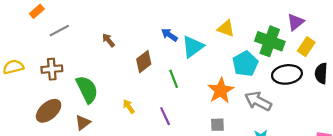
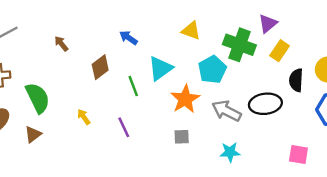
cyan triangle: (193, 47) -> (160, 68), moved
black ellipse: (287, 74) -> (265, 104), moved

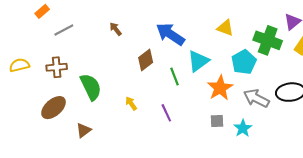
blue arrow: (129, 38) -> (170, 34), size x1.8
brown arrow: (61, 44) -> (116, 29), moved
brown triangle: (33, 134) -> (84, 130), moved
cyan star: (230, 152) -> (243, 128), moved, turned -30

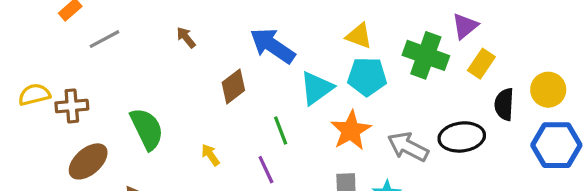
cyan pentagon: (244, 62) -> (367, 77), moved, turned 30
brown cross: (57, 67) -> (72, 106), moved
green line: (175, 77) -> (281, 130), moved

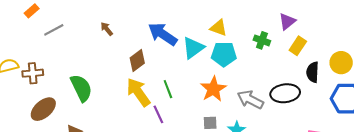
green cross: (426, 55) -> (262, 40), size x0.6
cyan triangle: (317, 88) -> (193, 48), moved
yellow arrow: (210, 155) -> (138, 92), moved, size x2.0

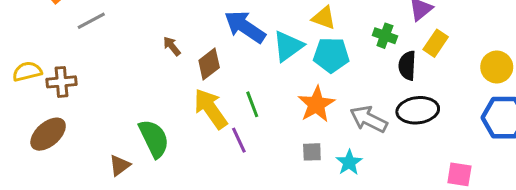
brown arrow: (107, 29) -> (172, 46), moved
black semicircle: (313, 72) -> (407, 66), moved
green semicircle: (81, 88) -> (154, 139), moved
brown ellipse: (43, 109) -> (48, 134), moved

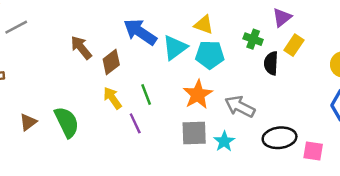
brown arrow: (172, 46) -> (81, 48), size x1.5
yellow arrow: (211, 109) -> (112, 98), size x0.7
black ellipse: (418, 110) -> (280, 138), moved
gray square: (312, 152) -> (194, 133), size x1.6
brown triangle: (120, 165) -> (28, 122), moved

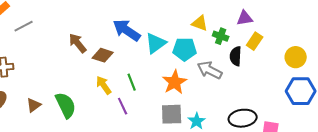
purple triangle: (282, 18) -> (245, 18), turned 30
yellow triangle: (204, 25) -> (200, 23), moved
brown diamond: (111, 62) -> (103, 55), turned 55
gray arrow: (240, 106) -> (210, 70), moved

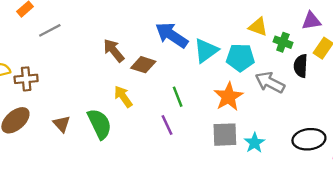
yellow arrow: (104, 85) -> (123, 97), moved
brown triangle: (34, 105) -> (62, 124), turned -35

